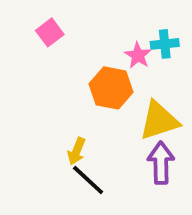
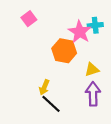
pink star: (138, 55) -> (80, 32), size x1.5
yellow triangle: (159, 121) -> (92, 70), size x0.6

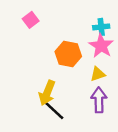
pink star: (80, 32) -> (101, 46), moved
yellow arrow: (44, 87) -> (47, 93), size x1.5

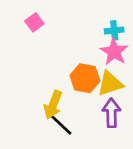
orange hexagon: (68, 54) -> (85, 78), moved
yellow triangle: (98, 74) -> (110, 84), size x1.5

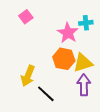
pink star: (114, 52) -> (68, 33), moved
yellow arrow: (53, 105) -> (28, 76), moved

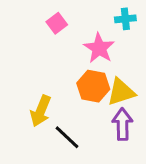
pink square: (26, 17) -> (57, 23), moved
cyan cross: (86, 23) -> (125, 19), moved

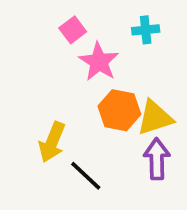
cyan cross: (125, 19) -> (146, 30), moved
pink star: (99, 48) -> (99, 62), moved

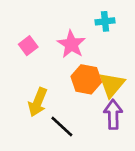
pink square: (73, 30) -> (28, 46), moved
yellow triangle: (155, 118) -> (112, 85), turned -32

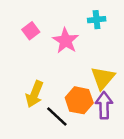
pink square: (28, 46) -> (31, 31), moved
orange hexagon: (86, 79) -> (79, 100), moved

